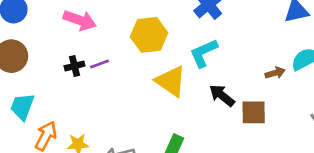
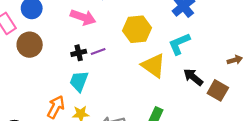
cyan trapezoid: (22, 107) -> (79, 81), moved
brown square: (254, 112) -> (218, 90), turned 30

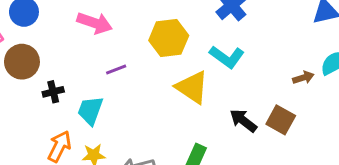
cyan L-shape: (179, 44) -> (227, 57), turned -120
black cross: (79, 53) -> (53, 92), moved
black arrow: (193, 77) -> (243, 121), moved

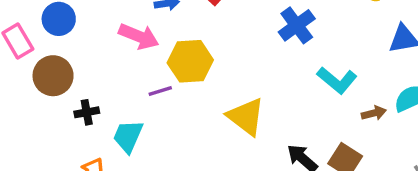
yellow hexagon: (169, 38) -> (190, 61), moved
cyan L-shape: (227, 57) -> (337, 80), moved

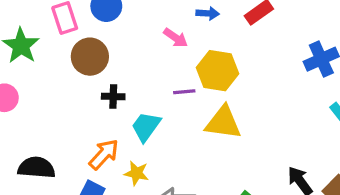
pink arrow: (139, 36) -> (176, 38), size x0.7
yellow triangle: (246, 117) -> (223, 123), moved, turned -42

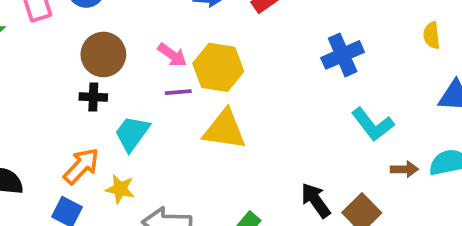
pink arrow: (176, 38) -> (172, 55), moved
brown circle: (90, 57) -> (103, 54), moved

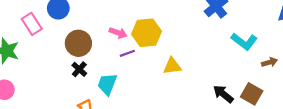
black cross: (93, 97) -> (79, 69), turned -35
yellow triangle: (225, 130) -> (172, 66), moved, size x0.7

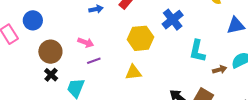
yellow hexagon: (147, 33) -> (141, 38), moved
cyan L-shape: (244, 41) -> (197, 51), turned 65

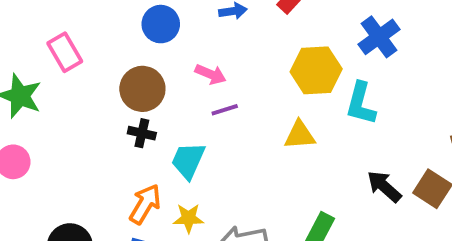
blue circle: (33, 20) -> (161, 24), moved
cyan L-shape: (197, 51) -> (361, 104), moved
black cross: (51, 75) -> (142, 133), turned -32

